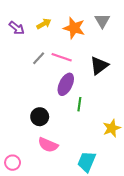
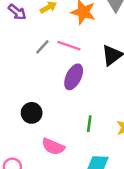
green line: (79, 104) -> (89, 124), moved
black circle: (40, 117) -> (32, 113), moved

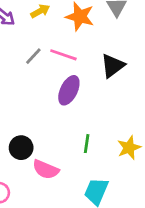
black circle: (32, 113) -> (21, 148), moved

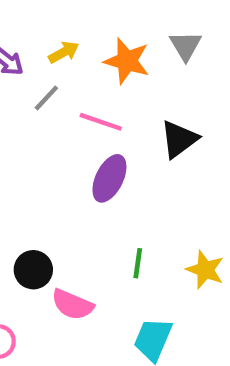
gray line: (33, 56) -> (46, 98), moved
yellow star: (129, 148) -> (205, 270), turned -30

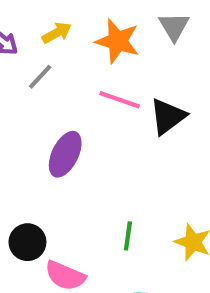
pink line: (101, 122) -> (120, 100), moved
purple ellipse: (109, 178) -> (65, 154), moved

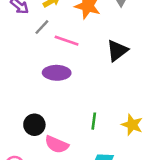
pink line: (120, 100) -> (67, 41), moved
purple ellipse: (65, 154) -> (57, 73), turned 65

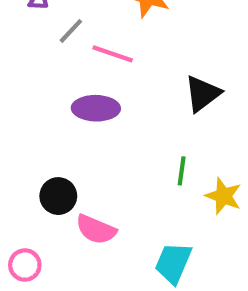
black triangle: (117, 51) -> (203, 94), moved
green line: (94, 121) -> (182, 171), moved

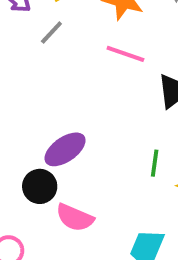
pink line: (113, 54) -> (125, 54), moved
purple ellipse: (96, 108) -> (65, 149), moved, turned -36

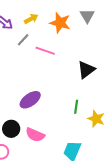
pink line: (125, 54) -> (45, 51), moved
black circle: (40, 186) -> (11, 129), moved

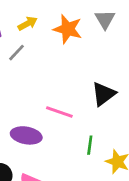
pink line: (45, 51) -> (59, 112), moved
purple ellipse: (30, 100) -> (26, 135), turned 45

